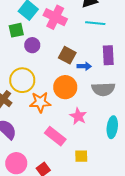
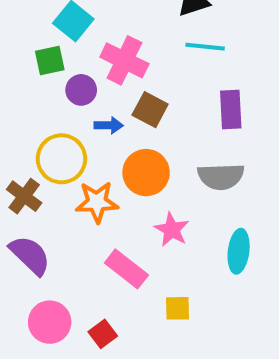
pink cross: (55, 17) -> (124, 60), moved
blue arrow: (84, 66) -> (109, 125), moved

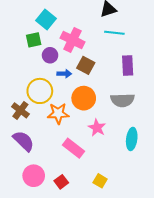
yellow square: (178, 308) -> (100, 181), moved, turned 32

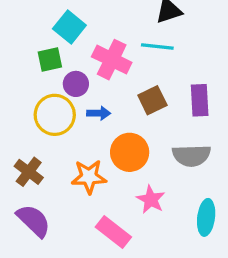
cyan line: (114, 33) -> (157, 46), moved
brown square: (86, 65) -> (152, 100), moved, turned 36
yellow circle: (40, 91) -> (55, 115), moved

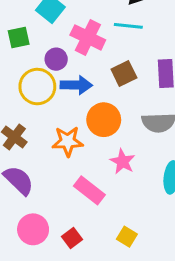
green square: (50, 60) -> (19, 37), moved
blue arrow: (99, 113) -> (76, 85), size x1.5

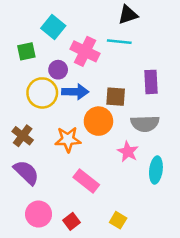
brown square: (124, 74) -> (116, 97), moved, turned 30
pink star: (122, 162) -> (128, 152), moved

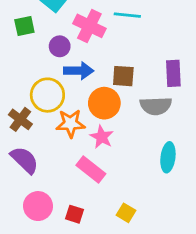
purple rectangle: (151, 82) -> (173, 73), moved
yellow circle: (42, 93) -> (47, 95), moved
pink star: (128, 152) -> (102, 137), moved
red square: (72, 221) -> (75, 214), turned -35

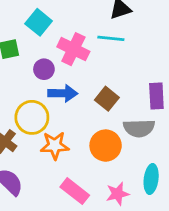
brown square: (123, 76) -> (107, 99), turned 35
orange circle: (104, 103) -> (106, 146), moved
pink star: (102, 137) -> (118, 194), moved, turned 30

